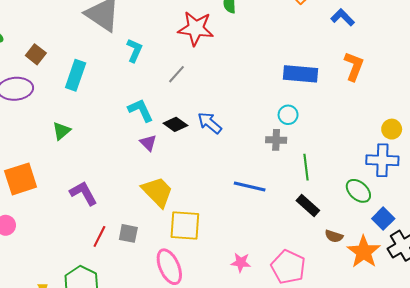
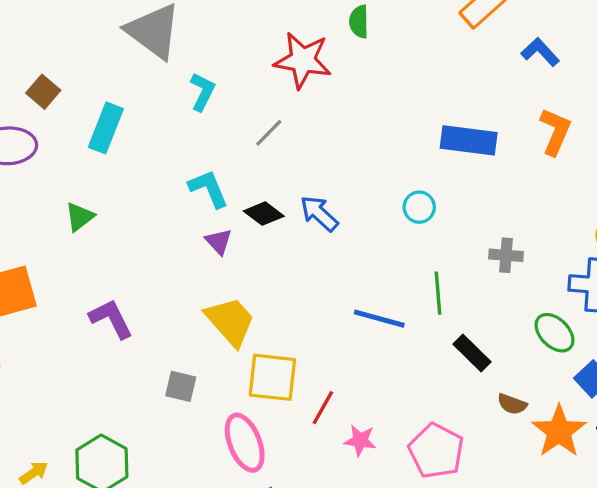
cyan circle: (288, 115) -> (419, 207), moved
gray cross: (276, 140) -> (506, 255), moved
green line: (306, 167) -> (438, 293), moved
red line: (99, 236) -> (323, 408), moved

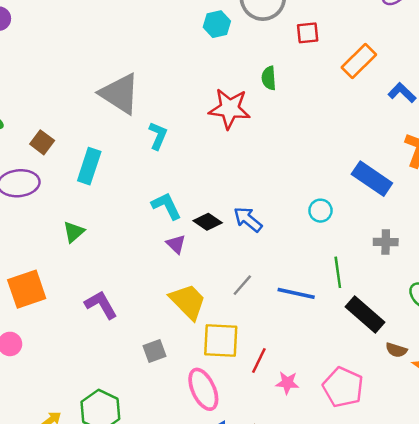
gray line: (269, 133) -> (242, 285), moved
blue rectangle: (469, 140) -> (372, 179), moved, turned 30
black rectangle: (472, 353) -> (365, 314), size x1.4
gray square: (181, 386) -> (155, 351), turned -30

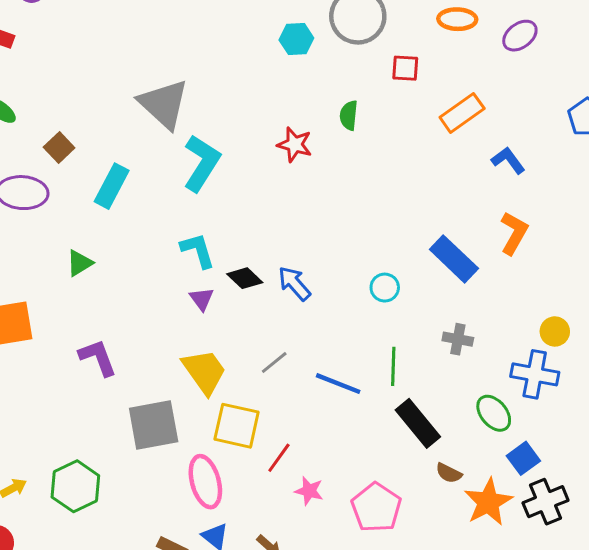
red star: (230, 109) -> (295, 145), size x0.7
cyan L-shape: (158, 136) -> (202, 163), size x1.6
gray square: (155, 351) -> (154, 425), size x1.8

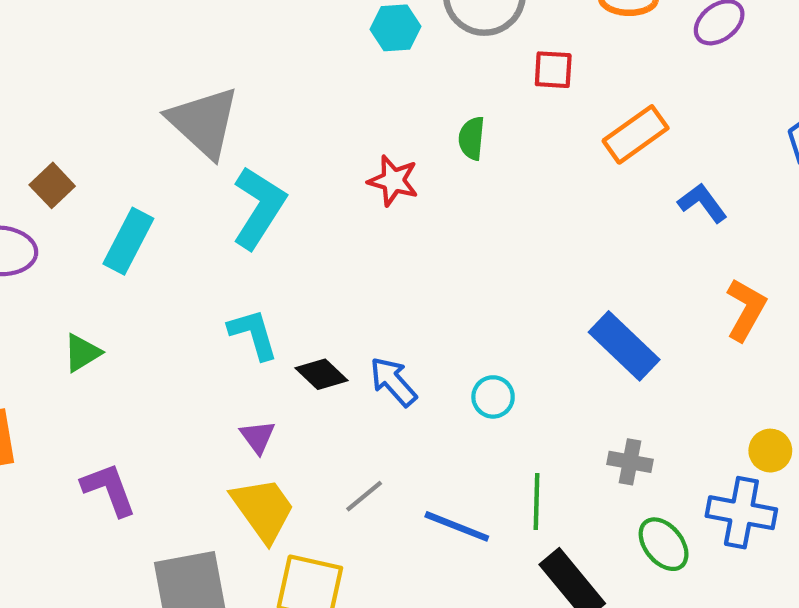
orange L-shape: (514, 233) -> (746, 310), moved
cyan circle: (385, 288) -> (493, 397), moved
purple triangle: (202, 299) -> (258, 437), moved
green ellipse: (494, 413) -> (664, 544), moved

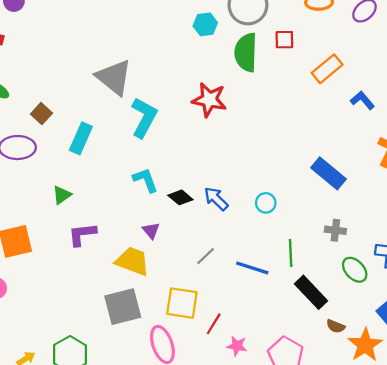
green semicircle: (472, 138) -> (246, 52), moved, size x1.8
red star: (393, 181) -> (209, 100), size x1.4
purple L-shape: (109, 489) -> (82, 234), moved, turned -72
yellow trapezoid: (263, 509) -> (132, 261), moved, turned -30

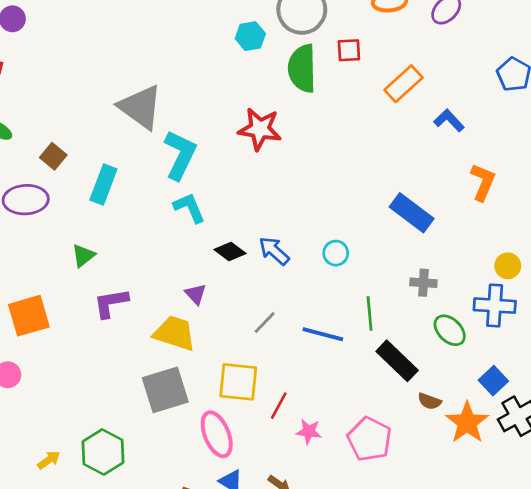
cyan L-shape: (145, 180) -> (189, 208), moved

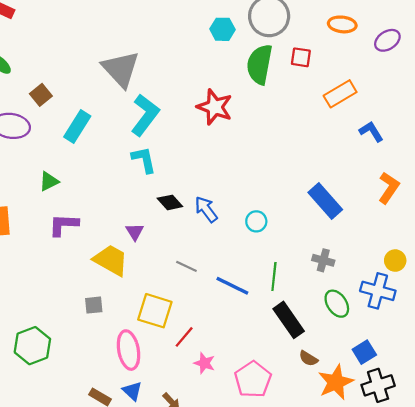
gray line: (265, 322) -> (186, 266), turned 60
gray square: (165, 390) -> (94, 305), size x0.5

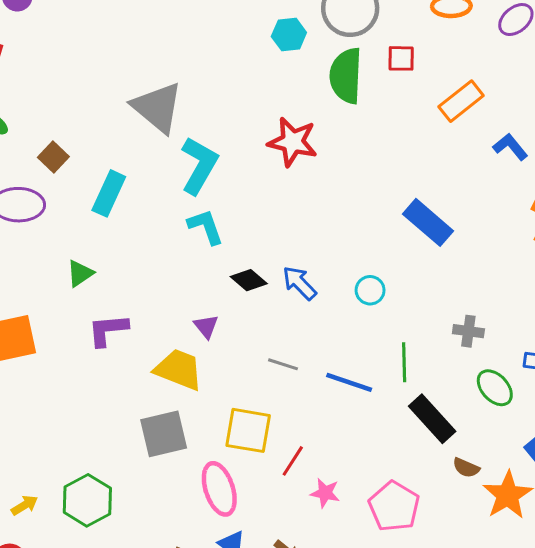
blue rectangle: (325, 201) -> (428, 222), moved
gray square: (94, 305) -> (164, 434), size x1.8

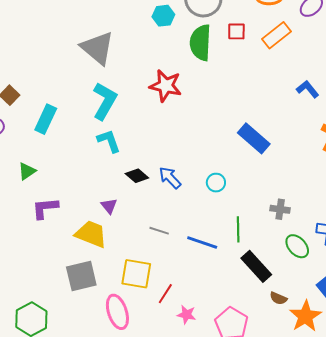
orange rectangle: (461, 101) -> (276, 35), moved
gray triangle: (157, 107) -> (97, 48), moved

